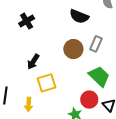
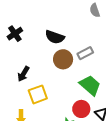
black semicircle: (79, 16) -> (55, 37), moved
gray rectangle: (96, 44) -> (85, 53), turned 42

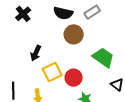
gray rectangle: (85, 53) -> (92, 12), moved
red circle: (81, 109) -> (74, 78), moved

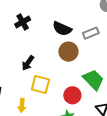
yellow square: (52, 72) -> (40, 85), turned 30
red circle: (74, 78) -> (72, 95), moved

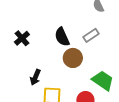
black semicircle: (62, 29) -> (62, 37), turned 54

